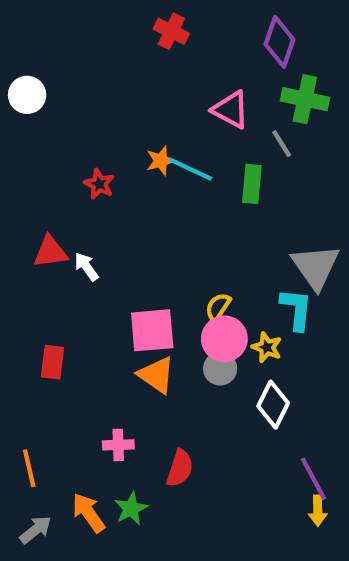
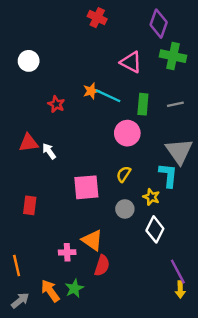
white circle: (27, 95) -> (29, 61), moved
gray line: (282, 144) -> (175, 104), moved, turned -70
pink circle: (224, 339) -> (127, 133), moved
orange triangle: (156, 375) -> (92, 240), moved

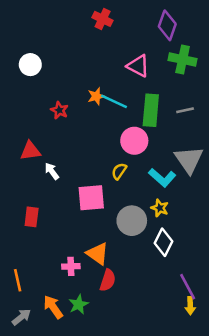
green rectangle: (143, 104) -> (151, 110), size x1.4
white arrow: (49, 151) -> (52, 171), moved
yellow semicircle: (124, 174) -> (119, 171), moved
cyan L-shape: (168, 175) -> (162, 178), moved, turned 125
gray circle: (125, 209) -> (132, 221), size x1.5

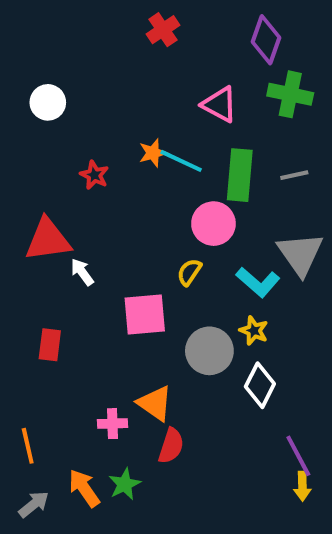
red cross: (103, 19) -> (163, 30), turned 30
red triangle: (30, 151) -> (48, 240), size x1.4

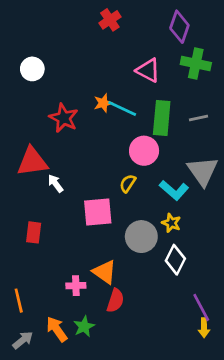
red star: (94, 175) -> (64, 118), size x1.5

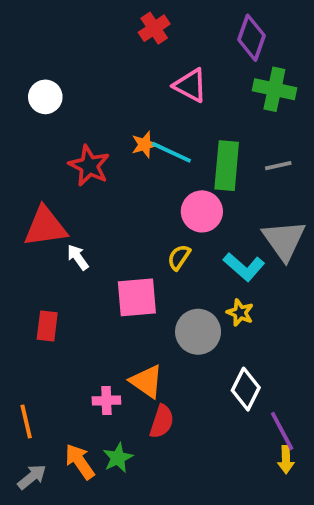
pink triangle: (148, 70) -> (190, 85), moved
white diamond: (175, 260) -> (246, 389), moved

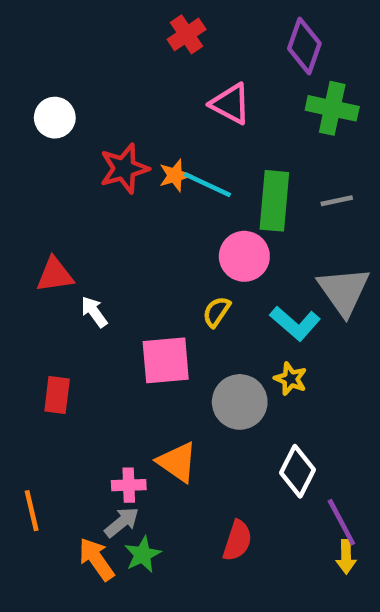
red star: (89, 166) -> (124, 168), moved, turned 30
red triangle: (45, 227) -> (55, 275), size x0.7
red semicircle: (162, 421) -> (237, 541), moved
gray arrow: (32, 477) -> (122, 522), moved

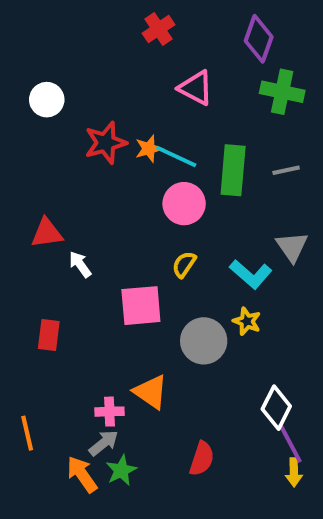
pink circle: (244, 256) -> (184, 204), moved
gray triangle: (344, 291) -> (292, 247), size x0.7
white diamond: (297, 471) -> (276, 408), moved

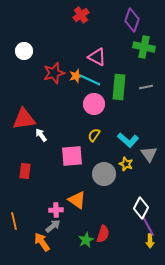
pink triangle: (196, 88) -> (97, 57), moved
red triangle: (47, 233) -> (24, 119), size x1.4
gray triangle: (292, 247) -> (149, 154), moved
green star: (121, 470) -> (86, 240), moved

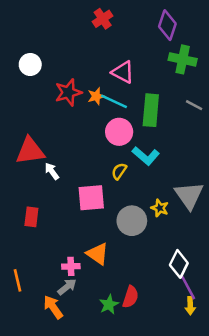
gray line: (146, 87) -> (194, 105), moved, turned 40
cyan L-shape: (128, 140) -> (146, 156), moved
gray triangle: (149, 154) -> (189, 195), size x1.4

